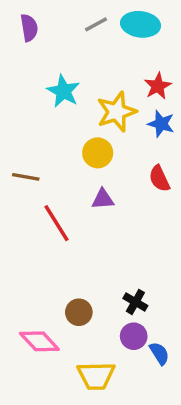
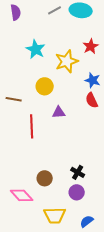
blue star: (161, 124) -> (93, 80), moved
yellow circle: (98, 153) -> (45, 86), moved
red line: (57, 223) -> (32, 126), turned 30
blue semicircle: (159, 353) -> (87, 221), moved, turned -96

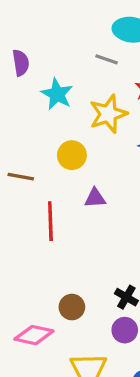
gray line: (55, 10) -> (107, 59), moved, turned 48
purple semicircle: (16, 12) -> (21, 63), moved
pink diamond: (22, 195) -> (34, 335), turned -35

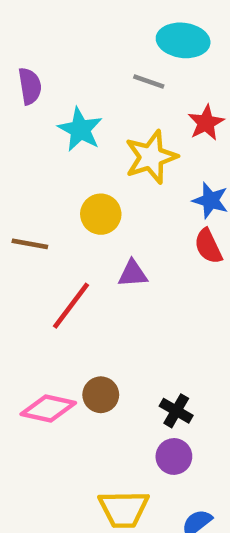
red line: (50, 221) -> (71, 306), turned 39
brown circle: (72, 307) -> (101, 395), moved
pink diamond: (34, 335) -> (48, 408), moved

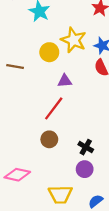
yellow star: (151, 157) -> (74, 40), moved, turned -30
red line: (71, 306) -> (54, 108), moved
pink diamond: (48, 408) -> (17, 175), moved

